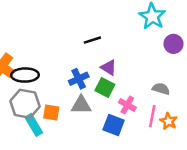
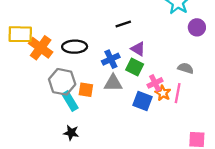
black ellipse: (25, 75) -> (75, 47), moved
pink cross: (127, 105) -> (155, 83), turned 35
orange star: (168, 121) -> (163, 93), moved

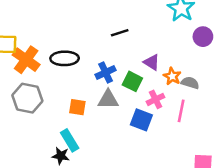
purple triangle: (138, 49) -> (152, 62), moved
gray hexagon: (62, 82) -> (27, 98), moved
orange star: (163, 93) -> (172, 76), moved
cyan rectangle: (70, 101) -> (70, 140), moved

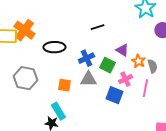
orange cross: (26, 60) -> (24, 30), moved
gray semicircle: (190, 83) -> (152, 66), turned 56

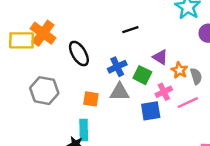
black ellipse: (54, 47) -> (79, 54), turned 60
pink line: (145, 88) -> (188, 103), turned 54
blue square: (114, 95) -> (151, 111), turned -30
cyan rectangle: (58, 111) -> (84, 130), turned 30

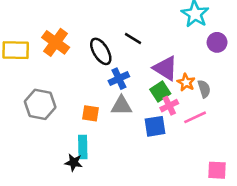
black line: (130, 30) -> (133, 38), turned 49
orange cross: (43, 33) -> (56, 42), moved
black ellipse: (79, 54) -> (101, 51), moved
purple triangle: (160, 57) -> (165, 68), size x1.5
green square: (142, 75) -> (160, 91), moved, turned 30

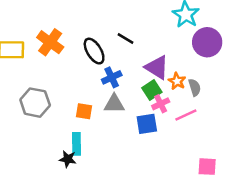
purple circle: (217, 42) -> (207, 42), size x1.5

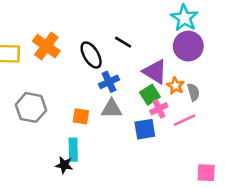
purple circle: (207, 42) -> (188, 46), moved

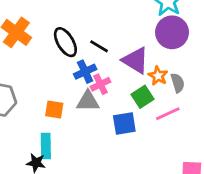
black line: (123, 42) -> (99, 46), moved
green square: (150, 95) -> (143, 97), moved
pink cross: (159, 109) -> (100, 84), moved

